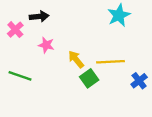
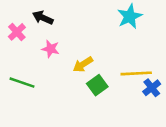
black arrow: (39, 16) -> (43, 18), turned -150
yellow arrow: (76, 59) -> (83, 64), turned -84
yellow line: (111, 62) -> (136, 73), moved

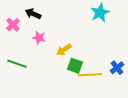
yellow line: (136, 73) -> (90, 75), moved
green square: (97, 85) -> (75, 66), turned -35

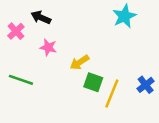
yellow line: (90, 75) -> (112, 94), turned -65

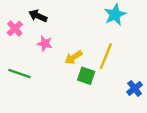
blue cross: (146, 85) -> (135, 88), moved
yellow line: (112, 94) -> (106, 56), moved

